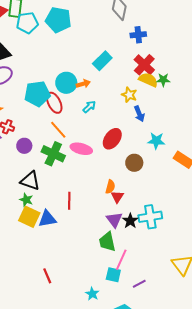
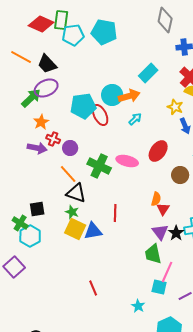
orange arrow: (83, 84) -> (129, 96), size x1.5
orange line: (58, 130) -> (68, 174), moved
purple circle: (24, 146) -> (70, 148), moved

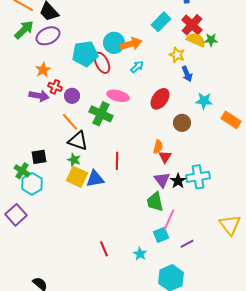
cyan rectangle: (148, 73) -> (161, 22), moved
green arrow: (31, 98) -> (24, 30), moved
pink ellipse: (127, 161) -> (118, 96), moved
cyan square: (159, 287) -> (161, 235), turned -35
red line: (93, 288) -> (104, 249), moved

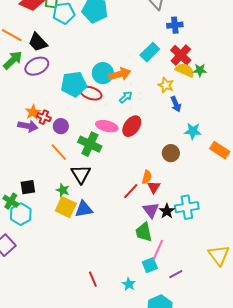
red ellipse: (102, 63) -> (91, 93), turned -45
orange star: (43, 70) -> (33, 112), moved
red ellipse: (160, 99) -> (132, 126), moved
black triangle: (78, 141) -> (81, 174), moved, turned 40
red line: (117, 161) -> (131, 191), moved, turned 42

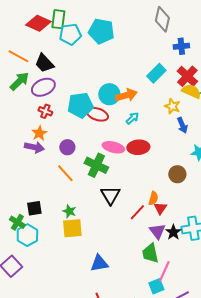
red cross: (44, 117) -> (45, 111), moved
red ellipse: (132, 126) -> (138, 147), turned 50
black triangle: (81, 174) -> (110, 195), moved
yellow square: (66, 207) -> (72, 228), turned -30
blue triangle: (84, 209) -> (99, 263), moved

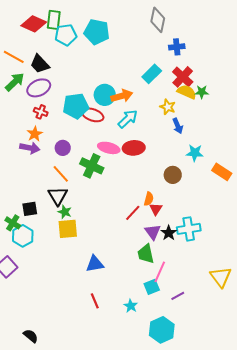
cyan arrow: (132, 118) -> (128, 119), size x1.5
black triangle: (110, 195) -> (58, 196), moved

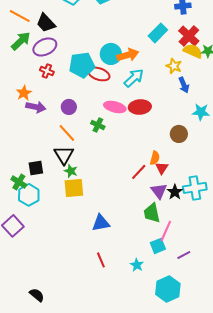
orange star: (35, 134) -> (24, 93), moved
green cross: (92, 166) -> (98, 125), size x0.6

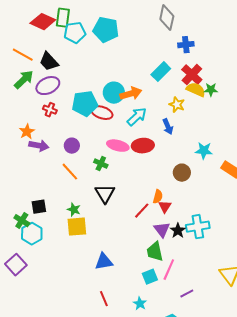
blue arrow: (184, 85) -> (168, 127), moved
black triangle: (64, 155) -> (105, 194), moved
cyan square: (158, 246) -> (150, 277), moved

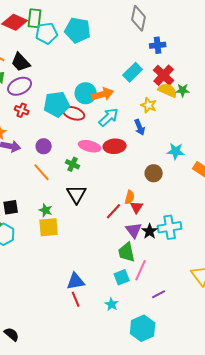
blue triangle: (104, 262) -> (76, 281), moved

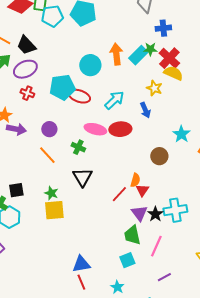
green star: (183, 90) -> (150, 49), moved
cyan circle: (86, 93) -> (90, 65), moved
orange arrow: (103, 94) -> (116, 54), moved, turned -80
cyan star: (176, 151) -> (181, 134), turned 30
pink line: (141, 270) -> (156, 246), moved

